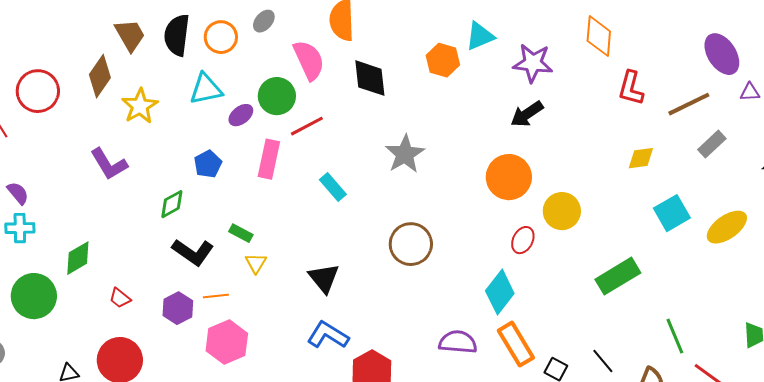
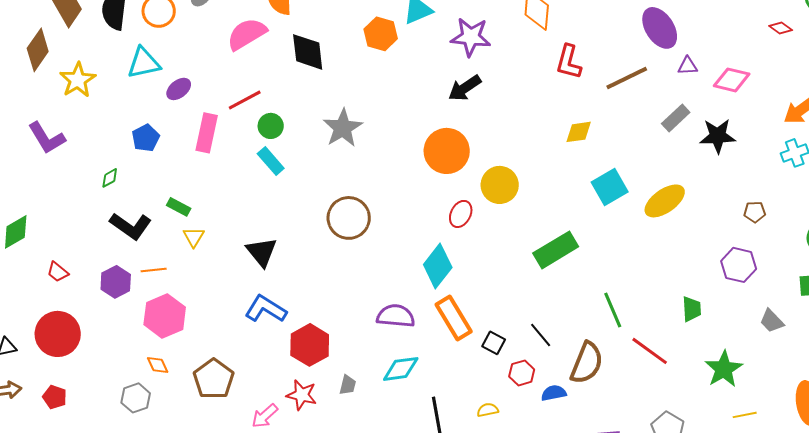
pink semicircle: (309, 60) -> (247, 34), turned -96
green circle: (277, 96) -> (271, 126), moved, size x0.7
gray rectangle: (712, 144) -> (676, 118), moved
green diamond: (172, 204) -> (110, 178), size x0.7

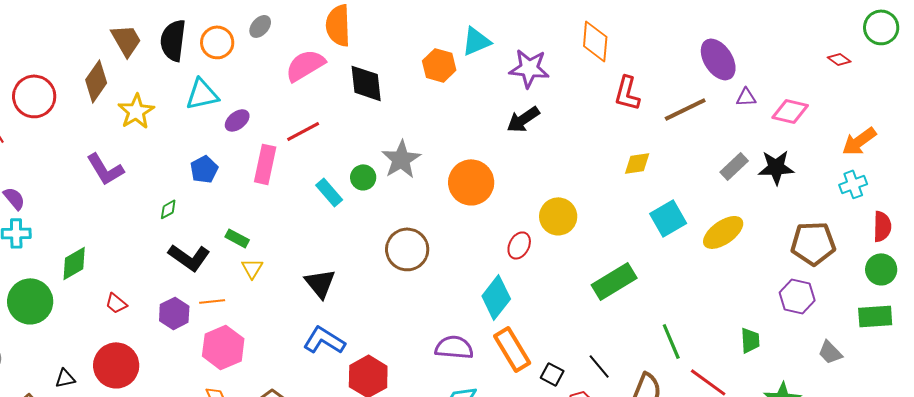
gray rectangle: (676, 118) -> (734, 166), moved
green circle: (271, 126) -> (363, 177), moved
orange circle: (447, 151) -> (471, 182), moved
brown pentagon: (755, 212) -> (813, 243), size x2.0

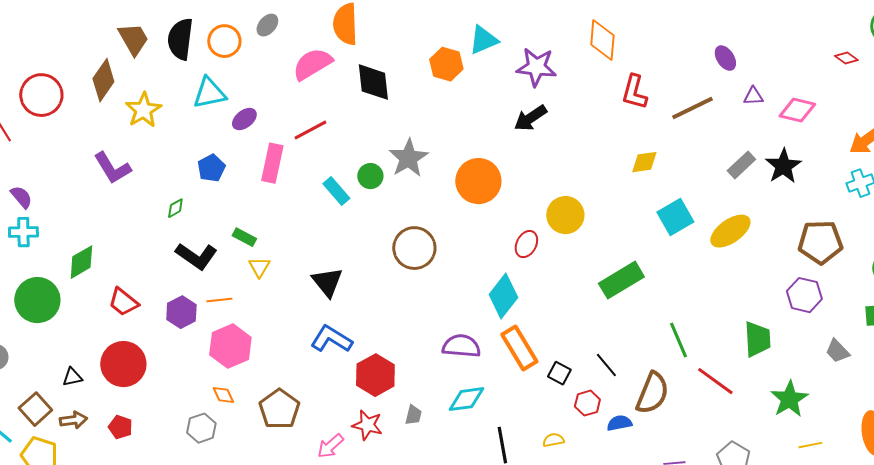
purple ellipse: (718, 59) -> (725, 58), size x0.6
black star: (776, 167) -> (783, 166), turned -30
red trapezoid: (116, 303) -> (123, 302), size x1.4
green trapezoid: (750, 340) -> (757, 339), size x1.4

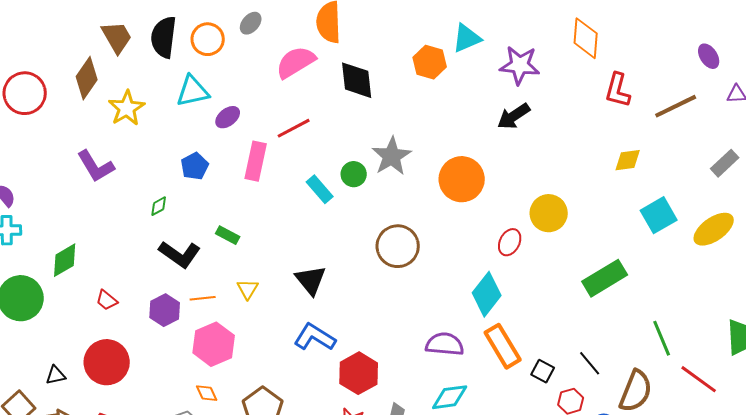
yellow triangle: (259, 267) -> (248, 289), moved
red trapezoid: (123, 302) -> (107, 300), size x0.7

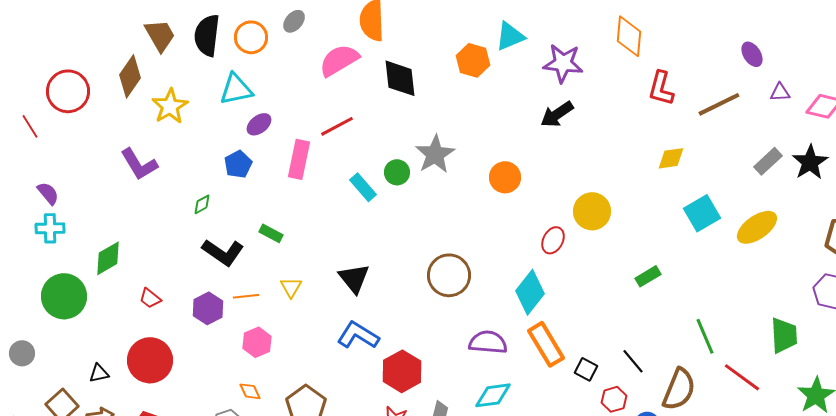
purple ellipse: (228, 117) -> (259, 124), moved
orange circle: (462, 179) -> (505, 177), size x0.7
brown circle: (398, 246) -> (449, 275), moved
green rectangle: (605, 278) -> (648, 276), size x0.6
pink hexagon: (214, 344) -> (257, 342), size x0.7

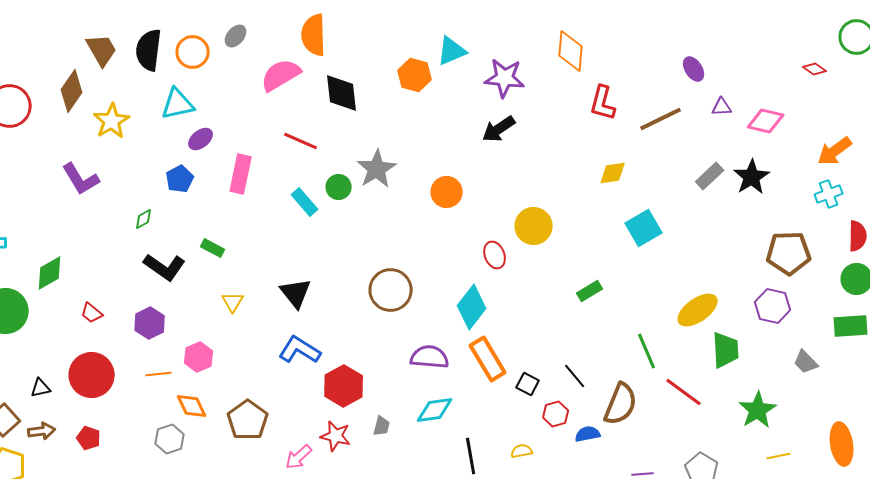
red line: (337, 126) -> (301, 141), moved, turned 52
yellow ellipse: (757, 227) -> (698, 310), moved
red ellipse: (553, 240) -> (495, 255), turned -48
orange line: (246, 296) -> (159, 374), moved
orange diamond: (250, 391) -> (192, 406), size x1.4

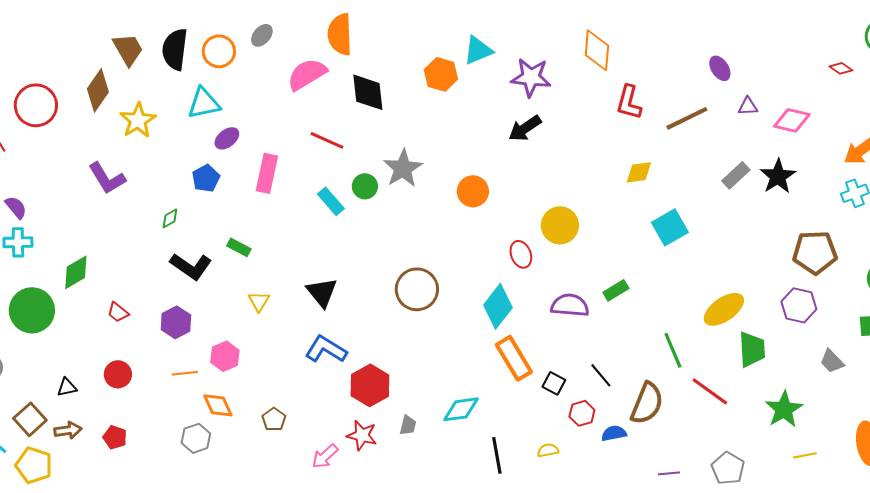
purple semicircle: (430, 357) -> (570, 305), moved
red circle: (92, 375) -> (118, 374), size x0.6
brown pentagon: (248, 420) -> (274, 419), size x0.6

